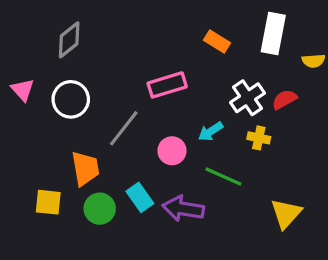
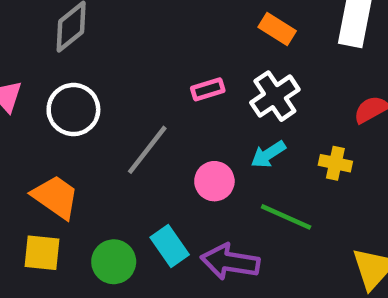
pink rectangle: (167, 85) -> (208, 89), size x0.6
white cross: (248, 98) -> (275, 96), moved
orange trapezoid: (85, 168) -> (55, 197), moved, turned -45

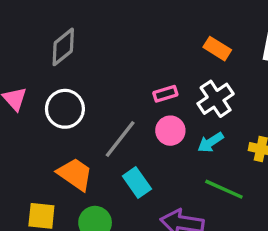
pink circle: (214, 181) -> (170, 131), moved
orange trapezoid: (55, 197) -> (75, 174), moved
cyan rectangle: (170, 246) -> (137, 182), moved

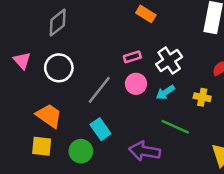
orange rectangle: (217, 49) -> (146, 14), moved
orange trapezoid: (75, 174) -> (49, 116), moved
cyan rectangle: (137, 182) -> (100, 129), moved

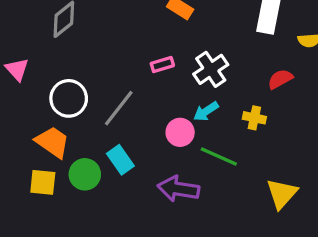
white circle: (59, 68) -> (69, 98), moved
pink circle: (136, 84) -> (180, 132), moved
green circle: (81, 151) -> (85, 174), moved

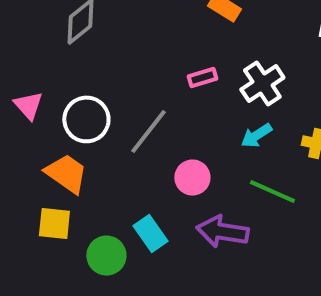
pink triangle: (17, 69) -> (28, 105), moved
pink circle: (180, 132) -> (192, 178), moved
cyan rectangle: (120, 160) -> (150, 234), moved
green circle: (85, 174) -> (106, 256), moved

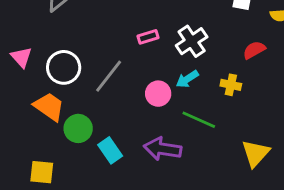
pink circle: (192, 178) -> (158, 94), moved
yellow square: (54, 224) -> (42, 172), moved
green circle: (106, 256) -> (78, 128), moved

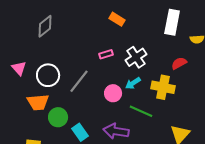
yellow cross: (231, 85) -> (163, 87), size x1.6
orange trapezoid: (49, 107) -> (38, 102), turned 140

